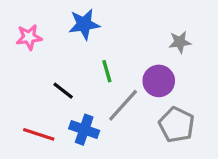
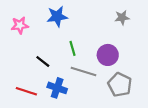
gray star: (180, 42) -> (122, 18), moved
gray line: (123, 105) -> (84, 71), turned 65

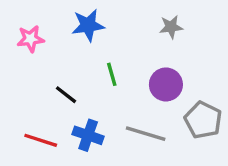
gray star: (122, 18) -> (171, 27), moved
gray line: (84, 71) -> (146, 134), moved
gray pentagon: (120, 85) -> (203, 120), moved

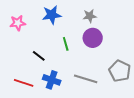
gray star: (171, 27) -> (90, 16), moved
purple circle: (166, 84) -> (93, 38), moved

